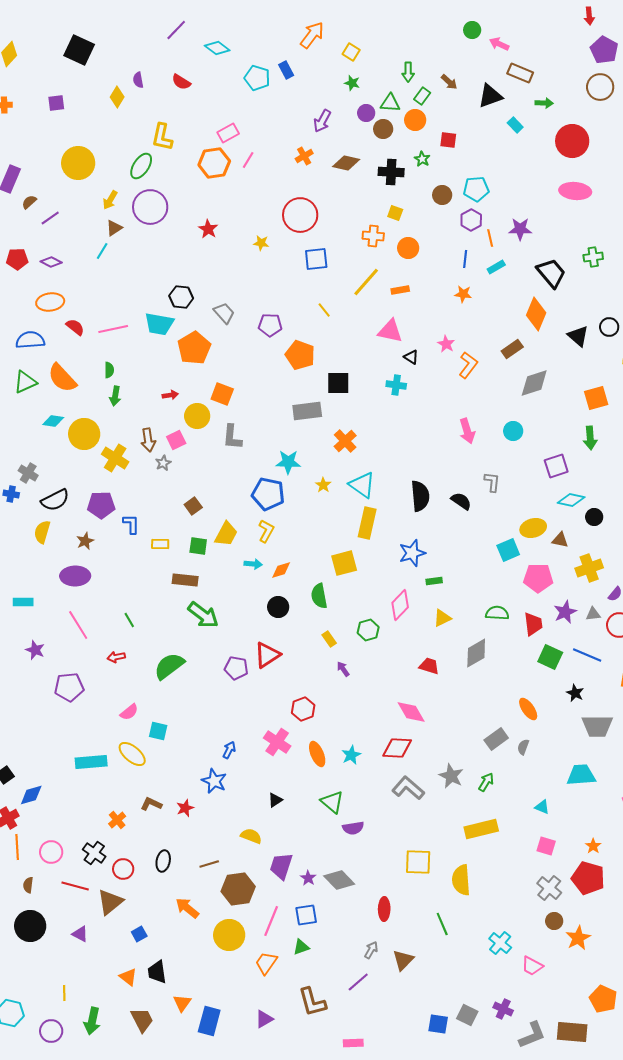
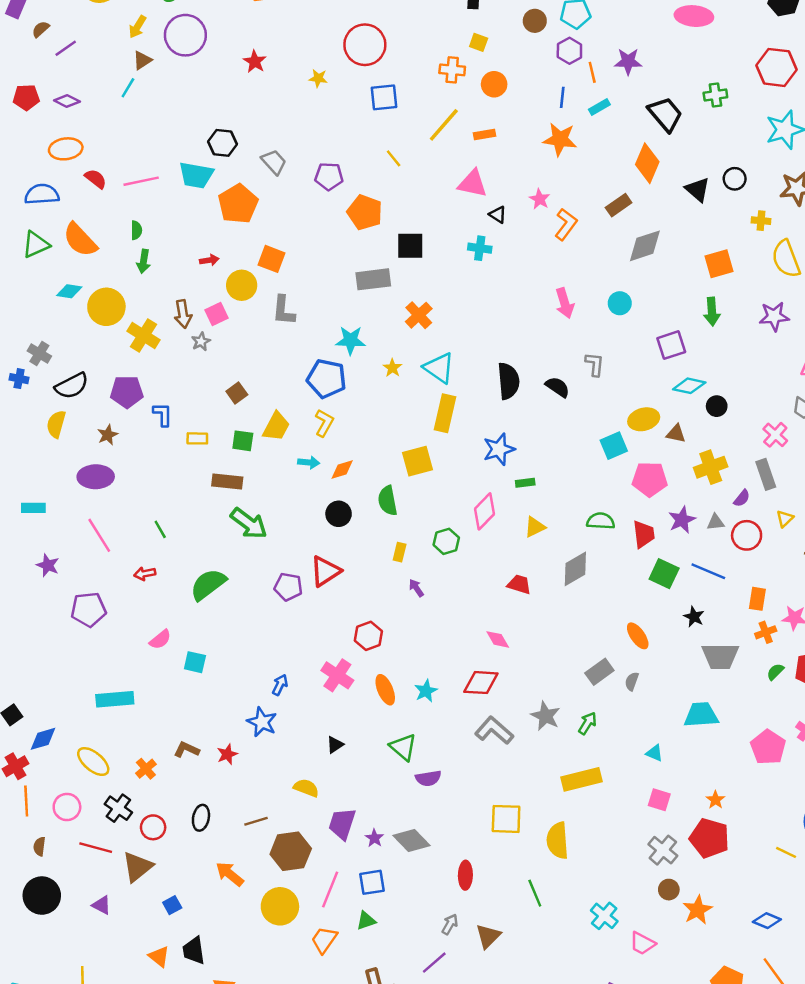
orange star: (463, 294) -> (560, 139), size x1.6
yellow rectangle: (329, 639) -> (400, 552), turned 49
pink diamond: (411, 712) -> (498, 639), size x0.7
yellow ellipse: (132, 754) -> (93, 762), moved

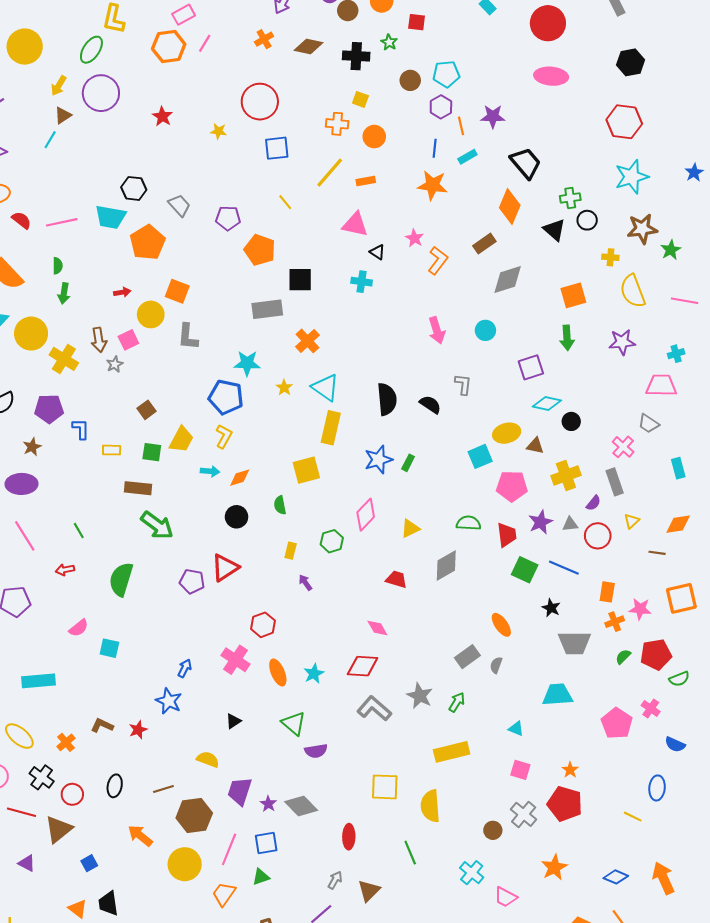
green cross: (715, 95) -> (570, 198), moved
green rectangle: (525, 483) -> (408, 463), moved, turned -56
green semicircle: (388, 501) -> (280, 505), size x0.7
green semicircle: (208, 584) -> (121, 579), turned -36
brown circle: (669, 890) -> (493, 830), moved

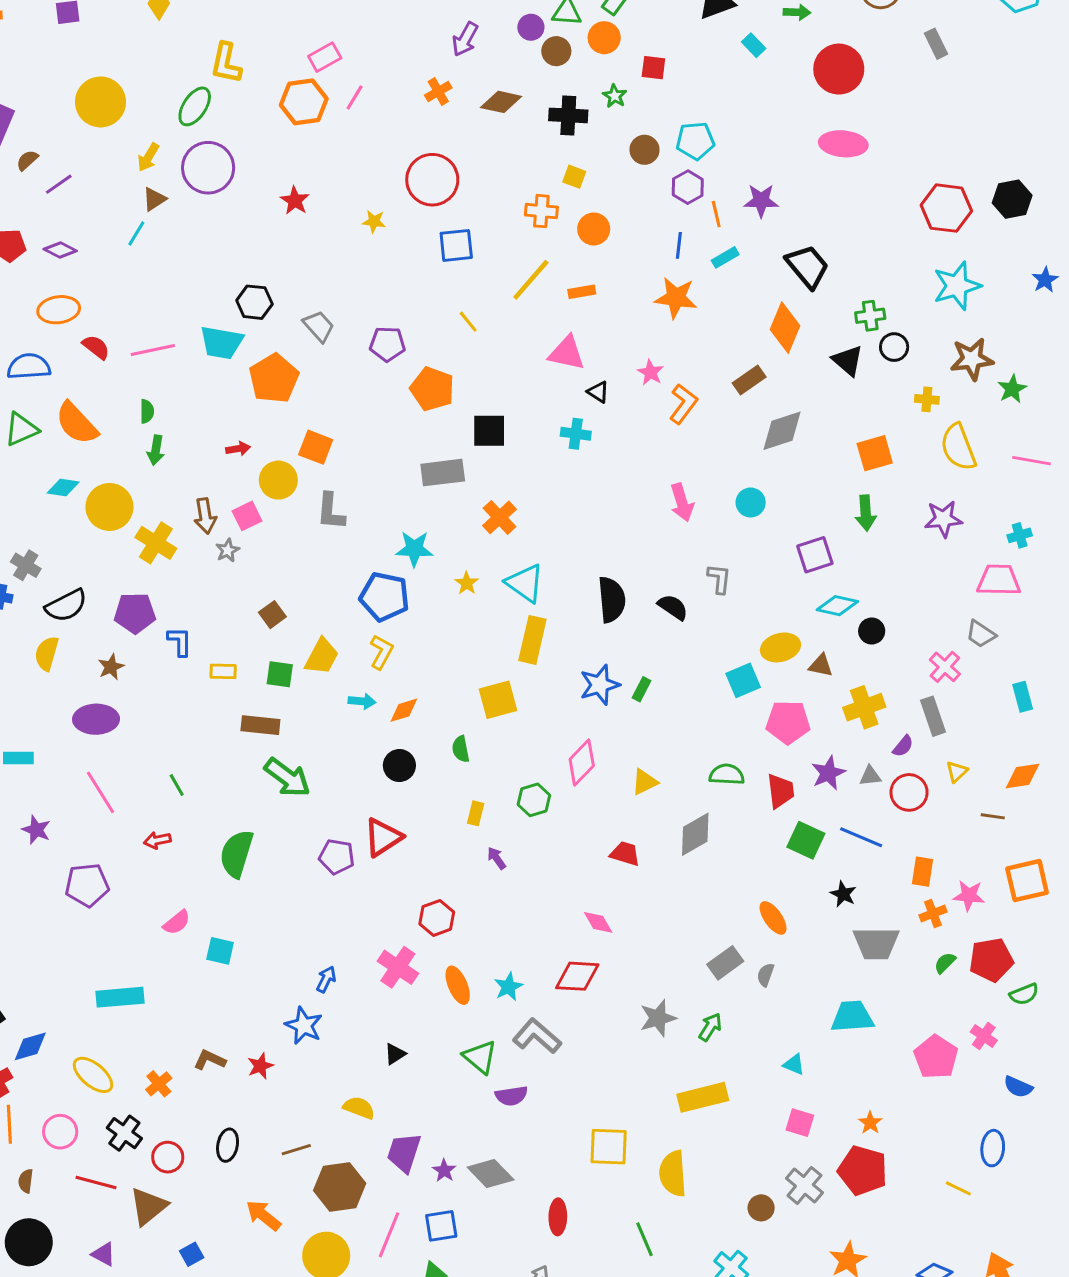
black hexagon: (631, 62) -> (1012, 199), moved
gray star: (420, 696) -> (658, 1018), turned 30
gray L-shape: (374, 709) -> (537, 1036), moved

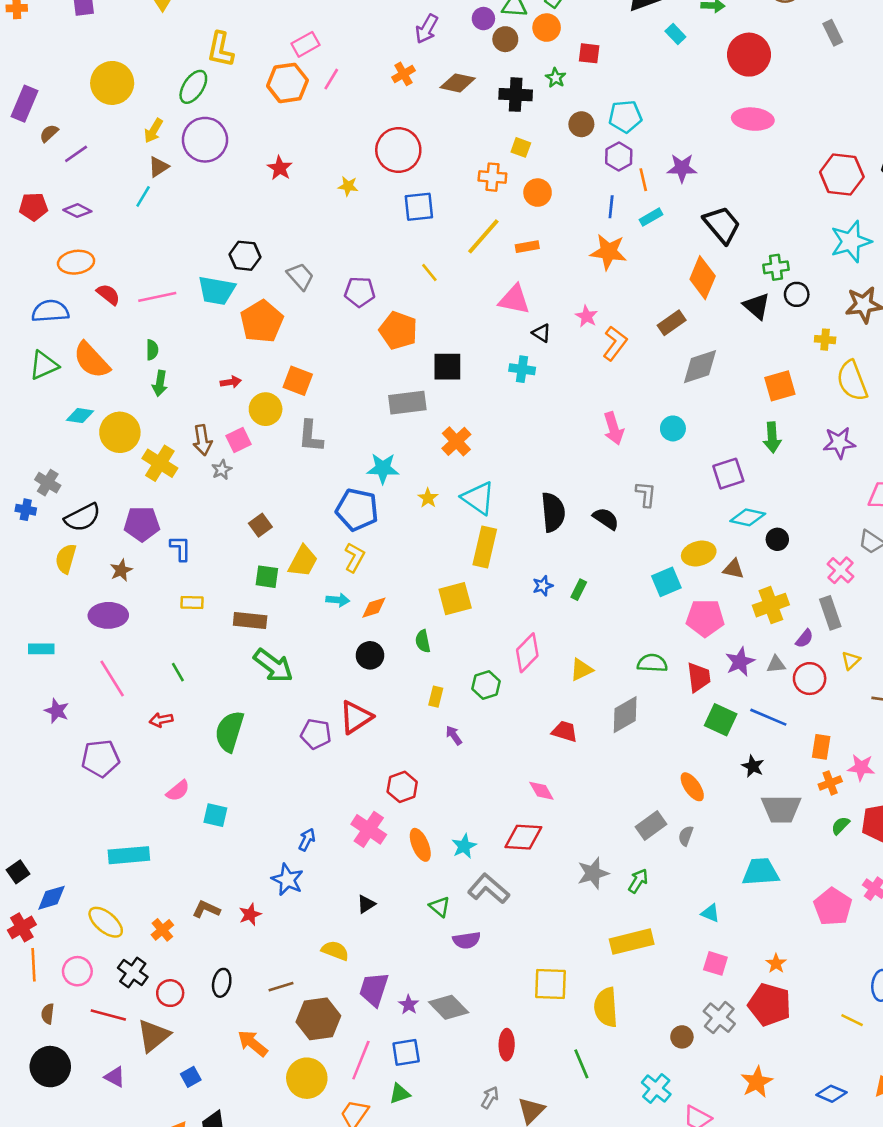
yellow rectangle: (223, 671) -> (192, 602), moved
blue star: (600, 685) -> (543, 586), size x0.6
green triangle: (480, 1057) -> (440, 907), size x0.7

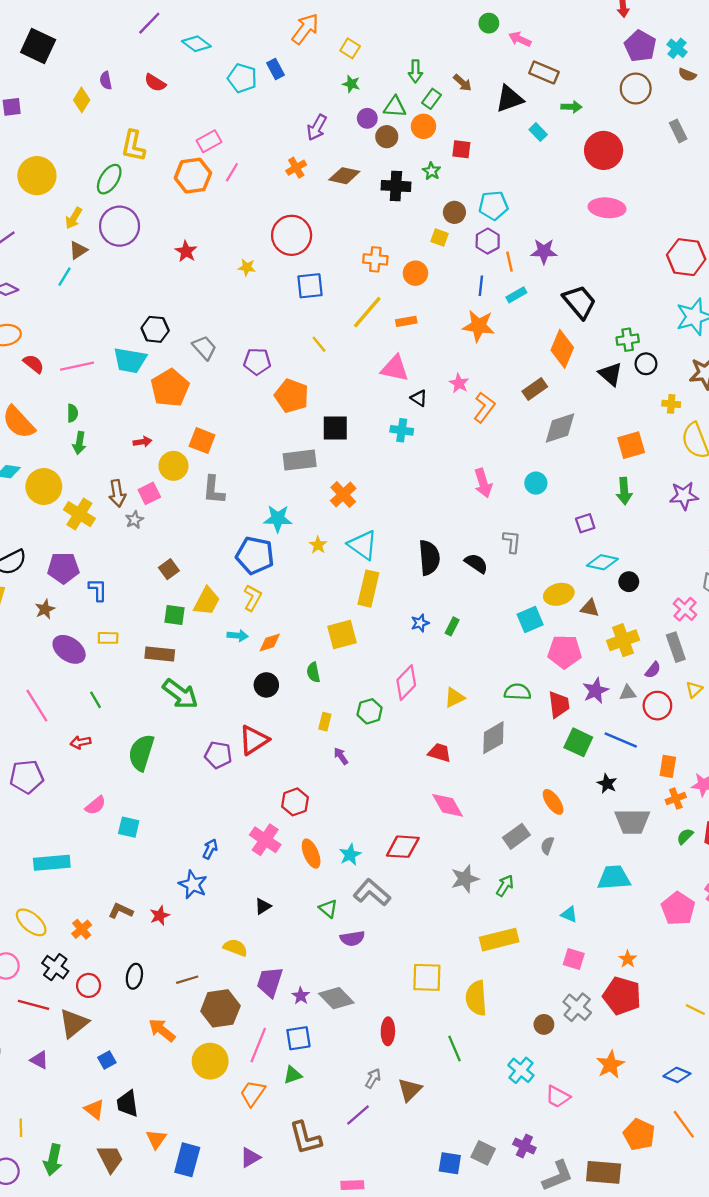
yellow square: (521, 147) -> (440, 238), moved
purple square: (728, 474) -> (585, 523), size x0.7
purple ellipse: (108, 615) -> (69, 649), moved, turned 36
pink diamond: (541, 791) -> (448, 805), moved, size x1.4

